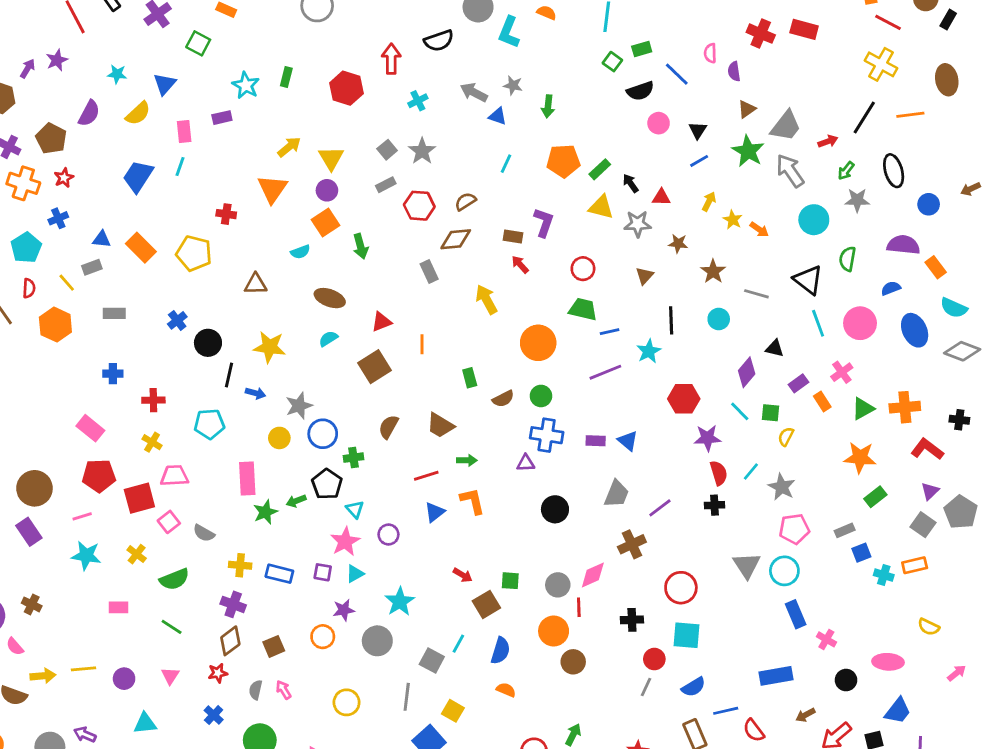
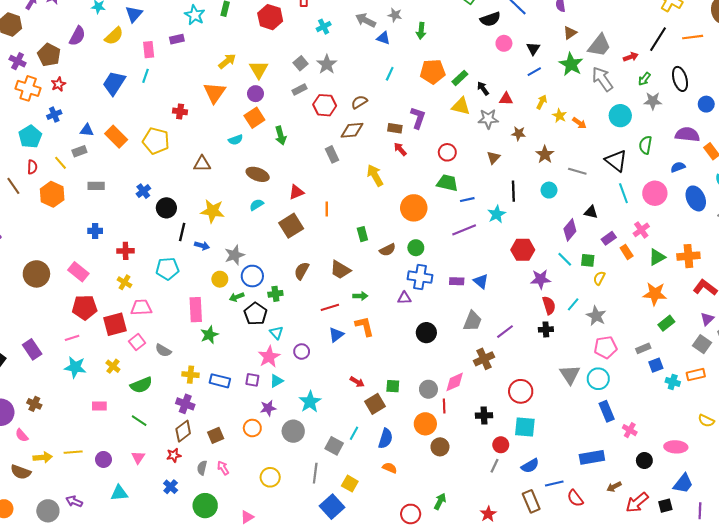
brown circle: (34, 488) -> (36, 274), moved
green arrow: (296, 501) -> (237, 297), moved

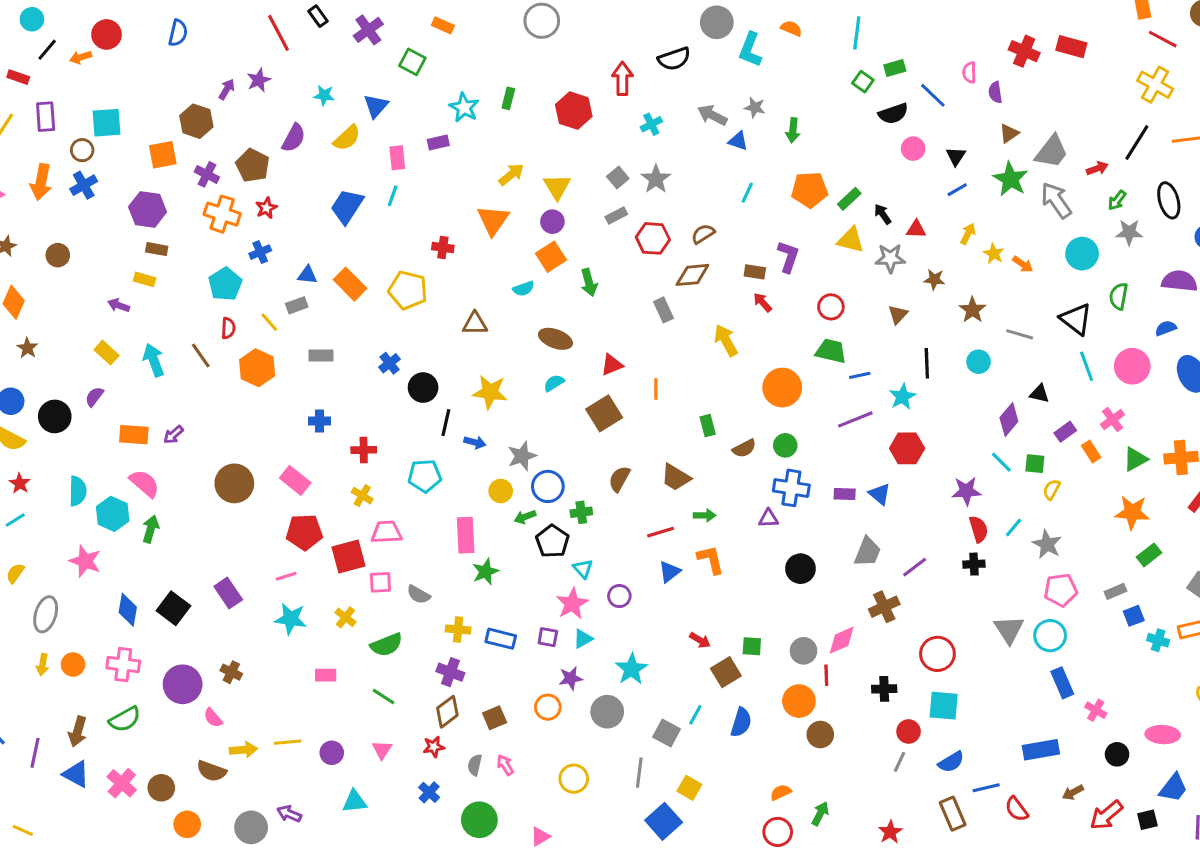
red hexagon: (523, 250) -> (907, 448), moved
pink square: (137, 342) -> (380, 582), turned 35
orange semicircle: (390, 468) -> (781, 792), moved, turned -48

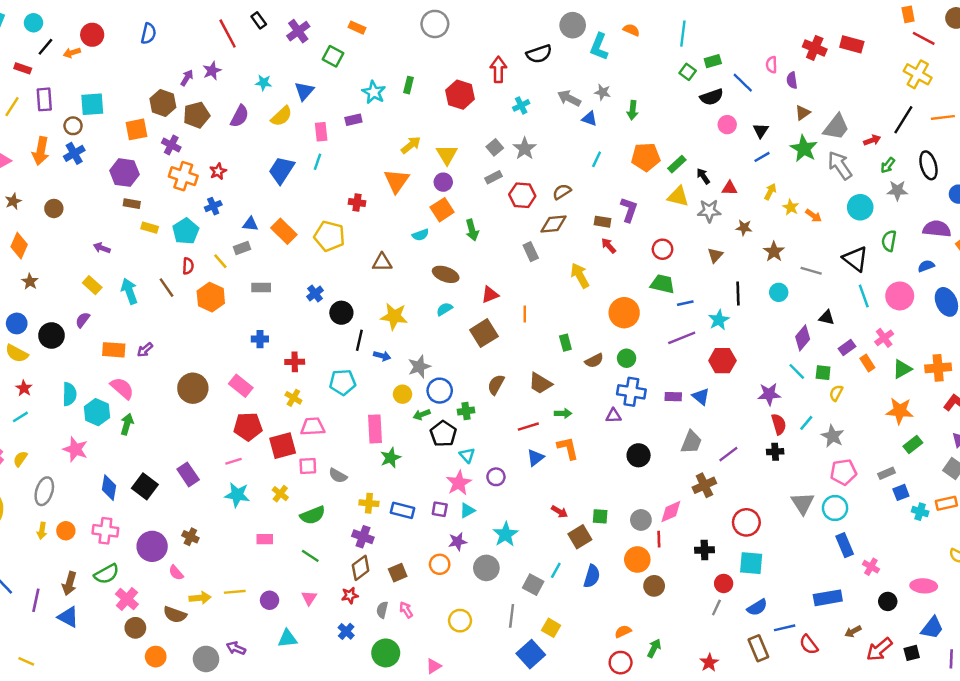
brown pentagon: (253, 165) -> (196, 115), moved, turned 30
yellow rectangle: (145, 279) -> (150, 228), moved
pink cross: (122, 783) -> (127, 599), moved

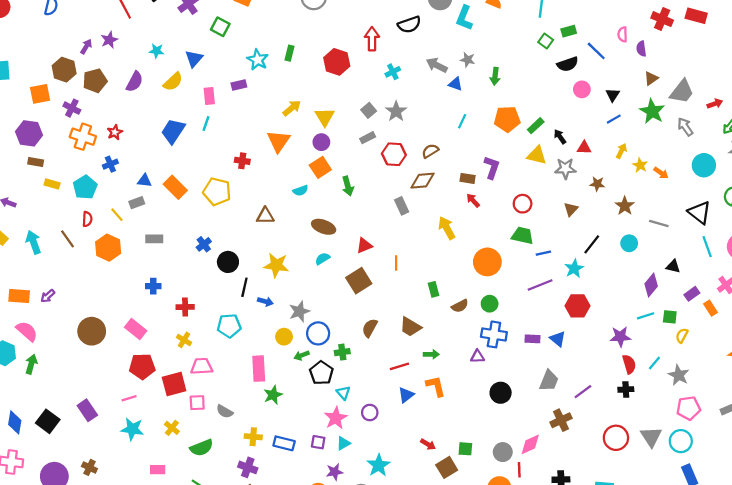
gray arrow: (840, 165) -> (685, 127), size x0.7
black line: (738, 294) -> (592, 244), turned 40
cyan line: (797, 371) -> (646, 316), turned -63
red circle: (746, 522) -> (616, 438), moved

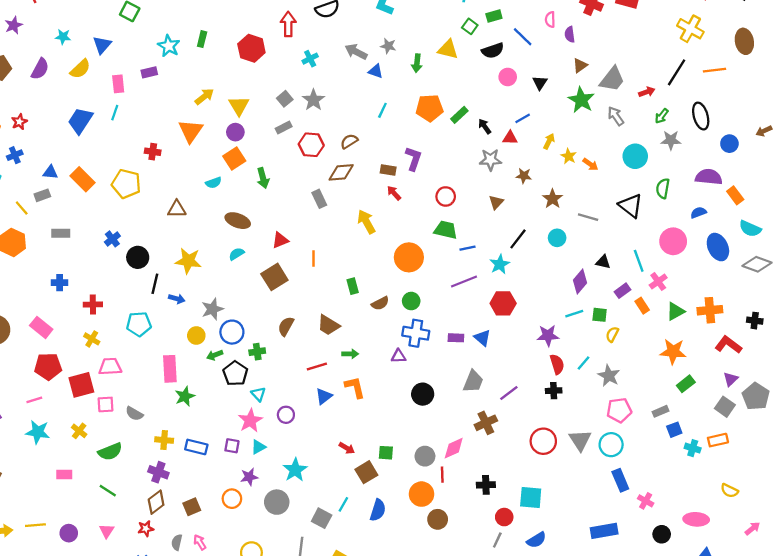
blue line: (614, 119) -> (523, 118), moved
yellow triangle: (537, 155) -> (448, 49), moved
cyan line: (707, 247) -> (639, 261), moved

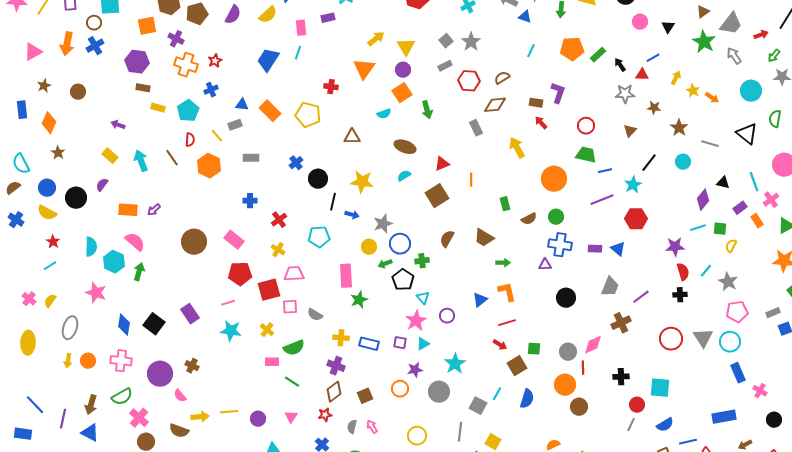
red cross: (93, 304) -> (279, 220), turned -35
red line: (317, 367) -> (507, 323), moved
pink rectangle: (64, 475) -> (272, 362), moved

